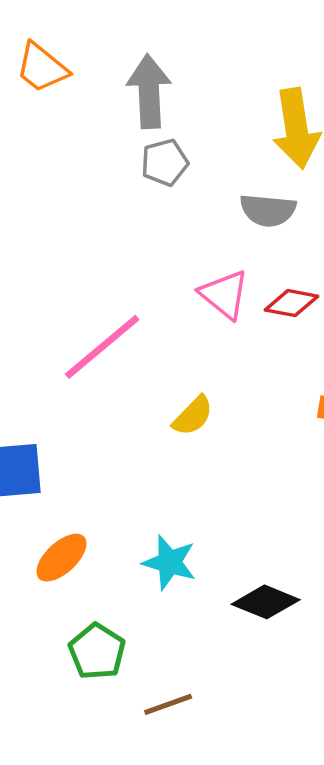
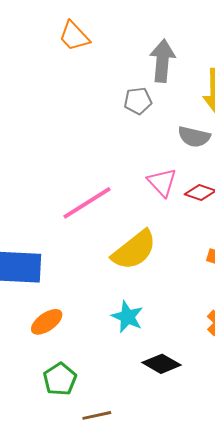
gray arrow: (149, 91) -> (162, 61), moved
yellow semicircle: (193, 416) -> (134, 250), size x1.8
cyan star: (169, 562) -> (127, 317), moved

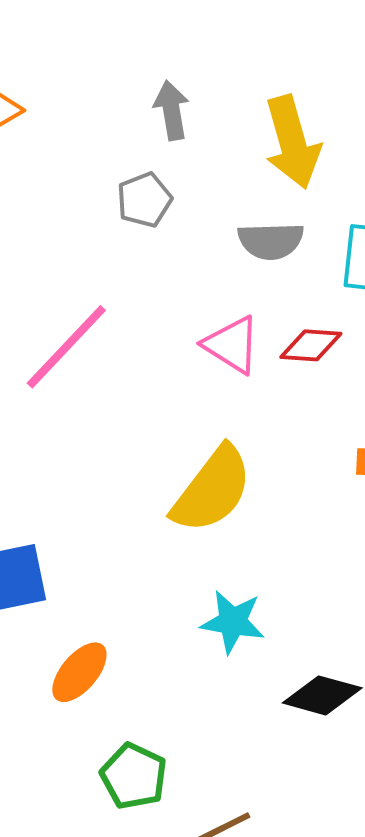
gray arrow: (162, 61) -> (172, 110), size x0.7
pink line: (87, 203) -> (66, 347), moved

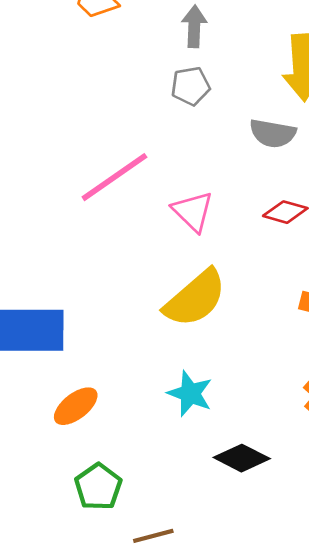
gray arrow: (172, 110) -> (194, 26), moved
pink triangle: (232, 345) -> (193, 211), moved

